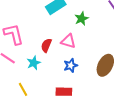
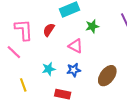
red semicircle: (46, 45) -> (49, 30), moved
cyan star: (34, 63) -> (49, 69), moved

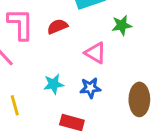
red semicircle: (49, 30) -> (57, 26), turned 32
brown ellipse: (107, 76) -> (139, 99), turned -40

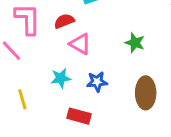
green star: (122, 25) -> (135, 43), moved, turned 30
pink triangle: (95, 53) -> (80, 44), moved

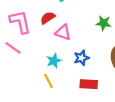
yellow line: (22, 99) -> (48, 81), moved
red rectangle: (79, 116) -> (89, 84), moved

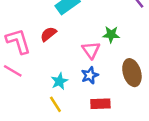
pink triangle: (63, 32) -> (91, 50), moved, turned 42

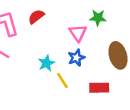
yellow line: (55, 104) -> (62, 81), moved
red rectangle: (100, 104) -> (99, 88), moved

